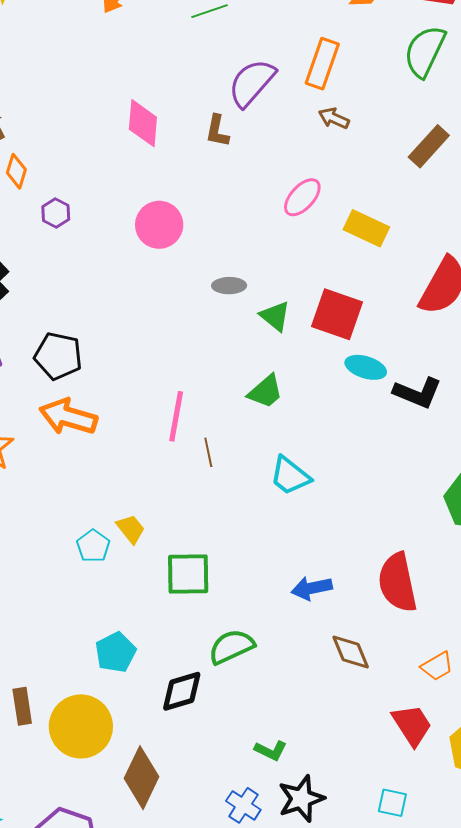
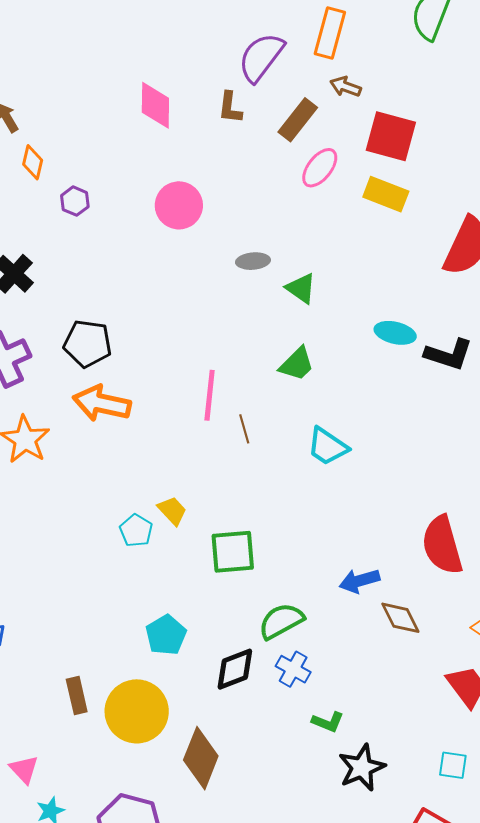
brown rectangle: (429, 146) -> (298, 120), moved
red square: (337, 314) -> (391, 136), moved
blue arrow: (312, 588) -> (359, 581), moved
blue cross: (243, 805) -> (293, 669), moved

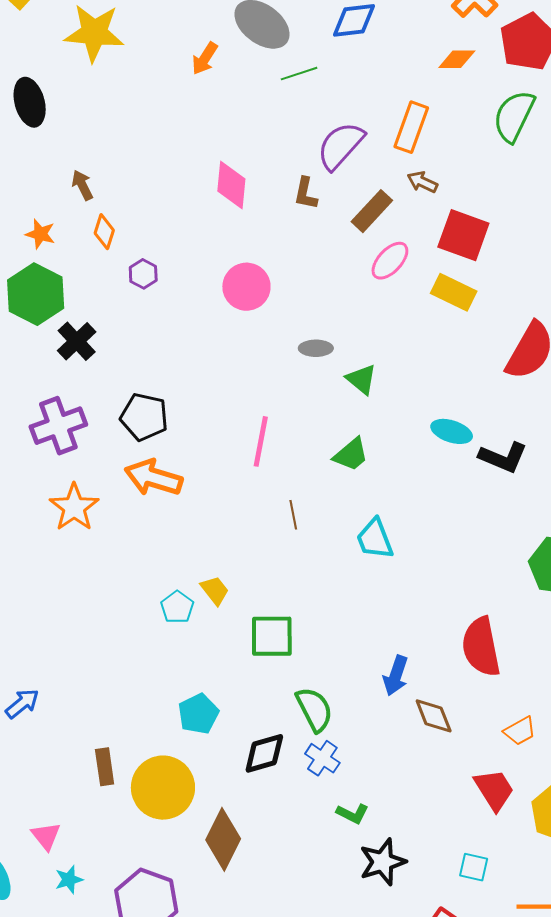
pink line: (210, 395) -> (261, 441), moved
cyan trapezoid: (327, 446) -> (375, 539), turned 30
blue arrow: (359, 581) -> (396, 676), turned -60
green semicircle: (281, 621) -> (314, 709), turned 87

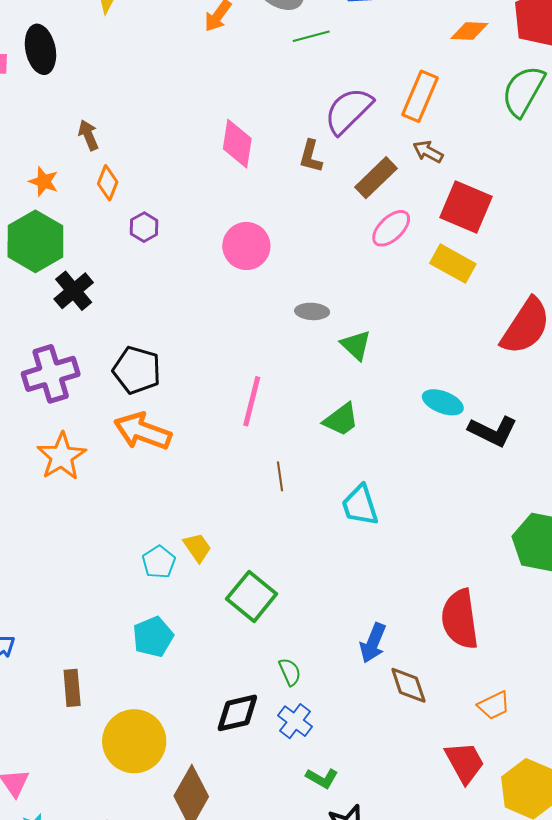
green square: (272, 636) -> (252, 596), turned 36
green semicircle: (314, 709) -> (290, 672), size x0.6
cyan pentagon: (198, 714) -> (153, 637), moved
brown rectangle: (105, 767) -> (72, 688), moved

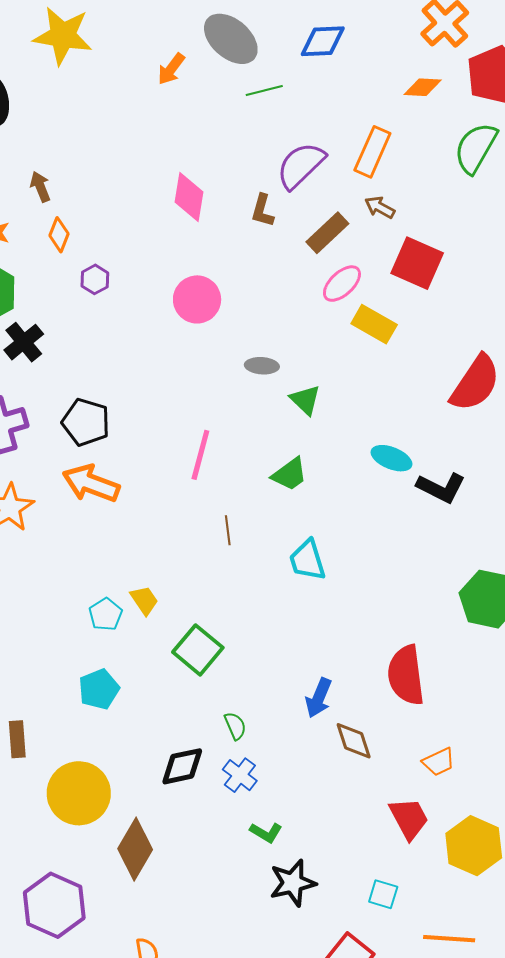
yellow rectangle: (453, 264) -> (374, 324), moved

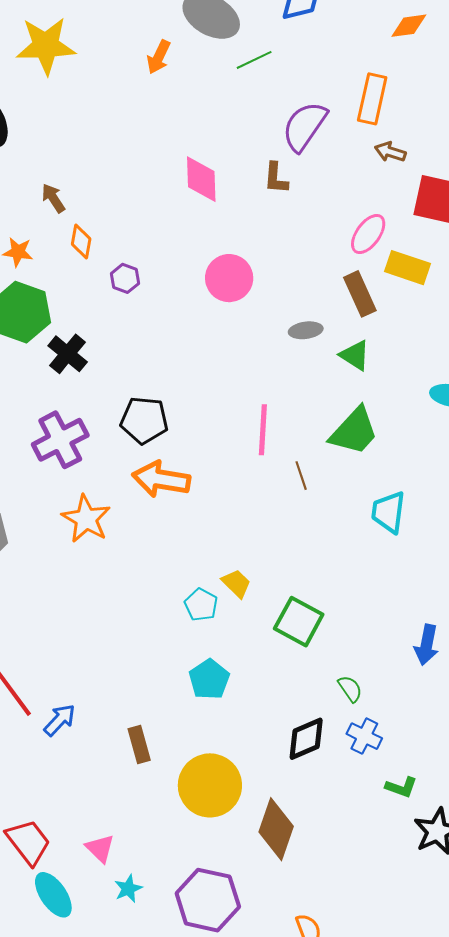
brown rectangle: (327, 233) -> (360, 294), moved, turned -60
green trapezoid: (290, 474) -> (354, 431), size x1.4
brown line: (228, 530) -> (301, 476), moved
cyan trapezoid: (307, 560) -> (388, 512), turned 36

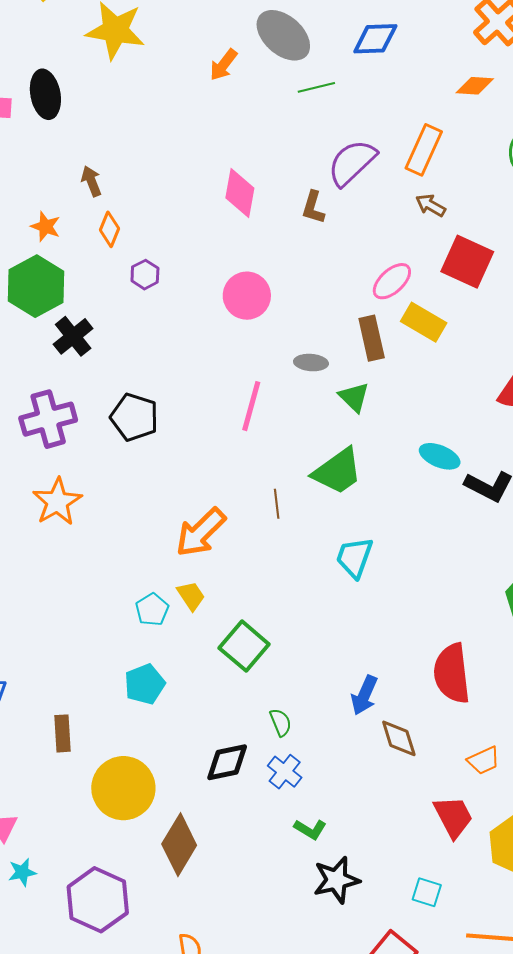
pink line: (263, 430) -> (251, 406), moved
orange arrow: (161, 479) -> (201, 532), moved, turned -66

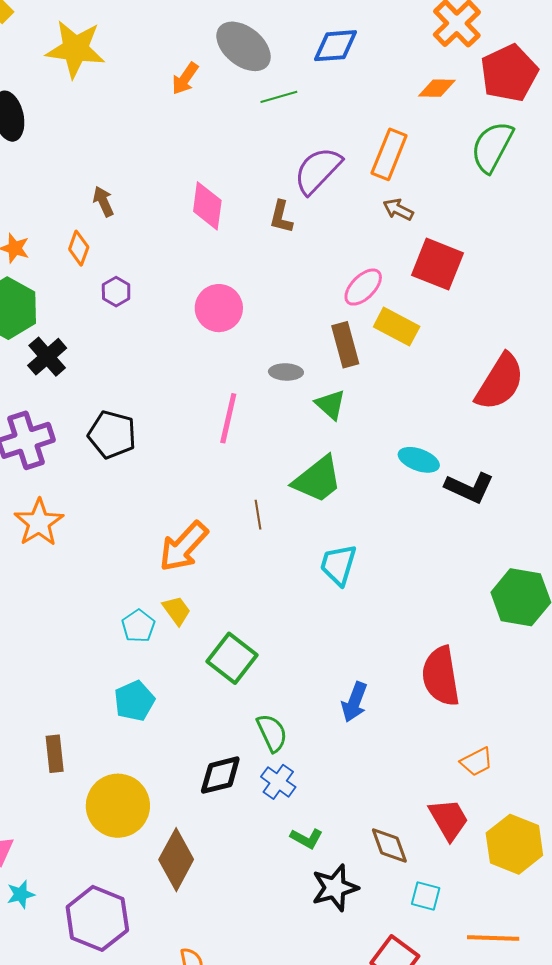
brown arrow: (91, 181) -> (103, 201), moved
green semicircle: (281, 722) -> (272, 733), size x1.4
brown diamond: (399, 738) -> (389, 845), moved

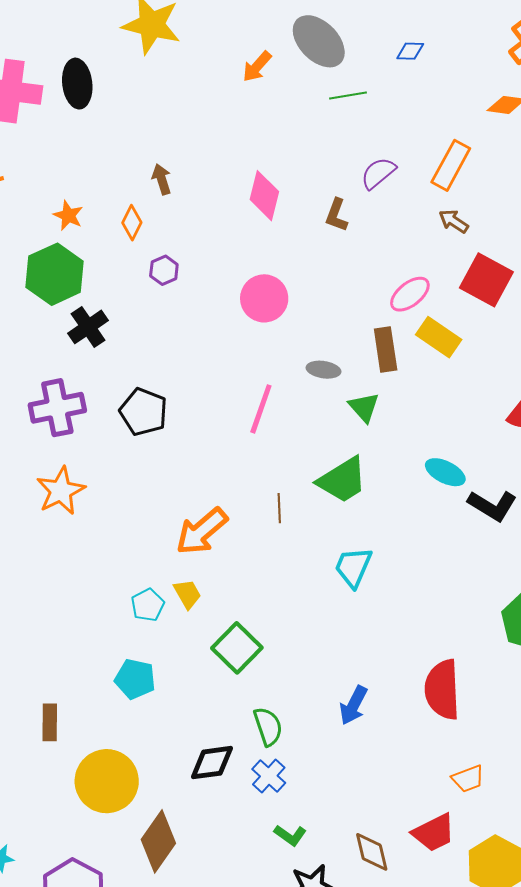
blue diamond: (336, 46) -> (410, 51), size x0.6
purple semicircle: (318, 170) -> (378, 173), size x0.7
cyan pentagon: (134, 701) -> (135, 679), turned 30
red trapezoid: (449, 819) -> (434, 833), turned 87

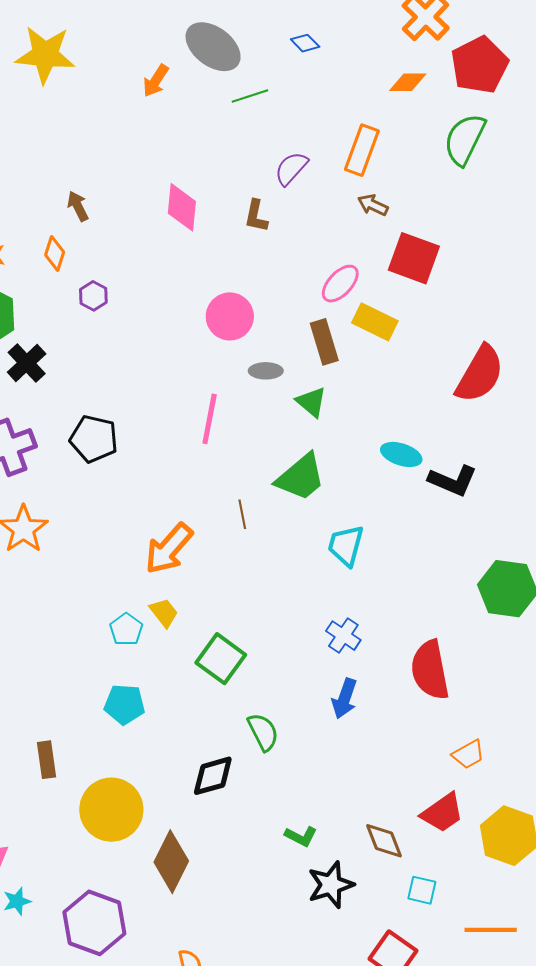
blue diamond: (410, 51) -> (305, 43), turned 52
pink circle: (264, 298) -> (230, 316), moved
cyan trapezoid: (353, 567) -> (346, 545), moved
blue cross: (269, 776) -> (343, 636), moved

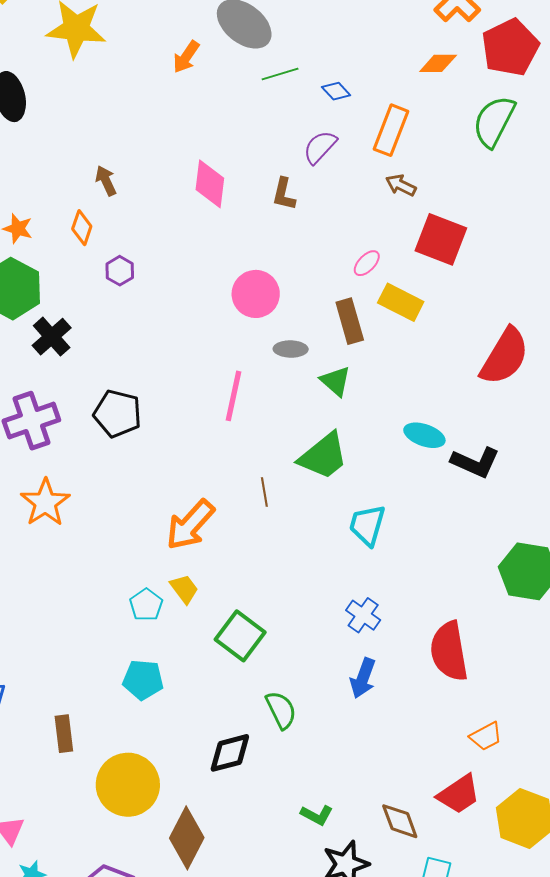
blue diamond: (305, 43) -> (336, 91), moved
pink ellipse: (340, 284) -> (367, 263), size x0.7

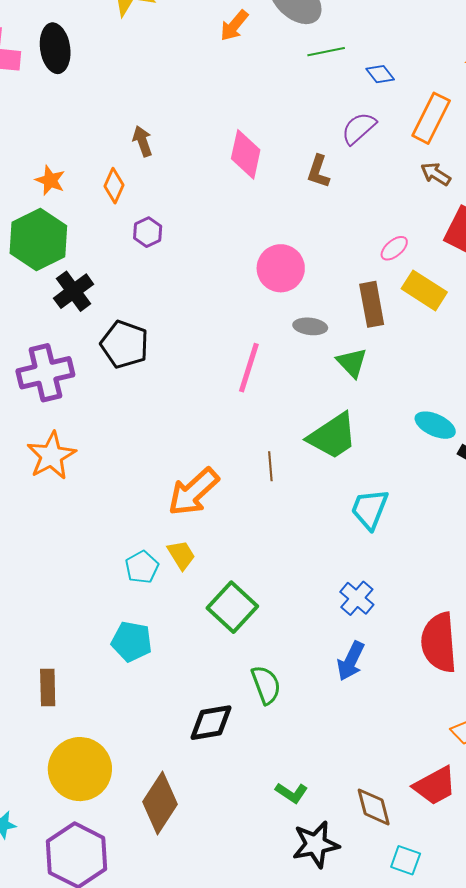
black pentagon: (117, 414) -> (125, 344), moved
yellow circle: (128, 785) -> (80, 769), moved

